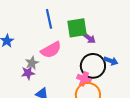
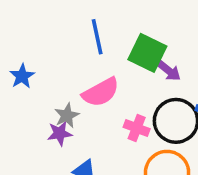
green square: (77, 28) -> (147, 53), turned 35
pink cross: (84, 79) -> (137, 128), moved

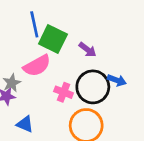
green square: (147, 53) -> (53, 39), moved

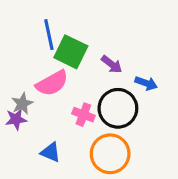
blue arrow: (117, 80) -> (146, 83), moved
blue triangle: (25, 124) -> (50, 152), moved

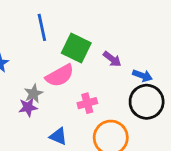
blue line: (49, 35) -> (42, 27), moved
black circle: (118, 108) -> (147, 102), moved
pink cross: (83, 115) -> (87, 103), turned -36

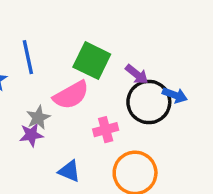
blue line: (42, 27) -> (28, 57), moved
black circle: (147, 102) -> (149, 102), moved

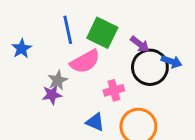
blue line: (28, 57) -> (68, 30), moved
blue triangle: (69, 171) -> (95, 122), moved

